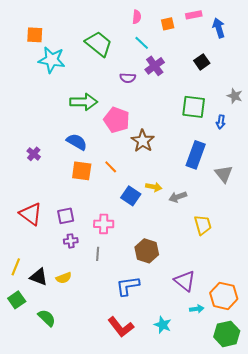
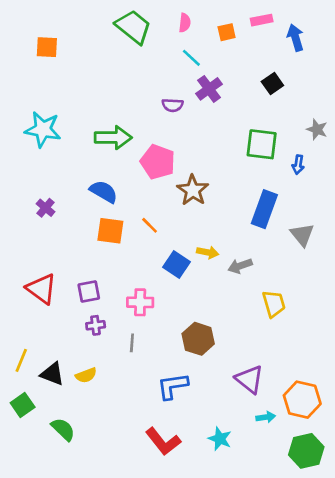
green trapezoid: (99, 44) -> (133, 27), moved
cyan star: (52, 60) -> (43, 129), moved

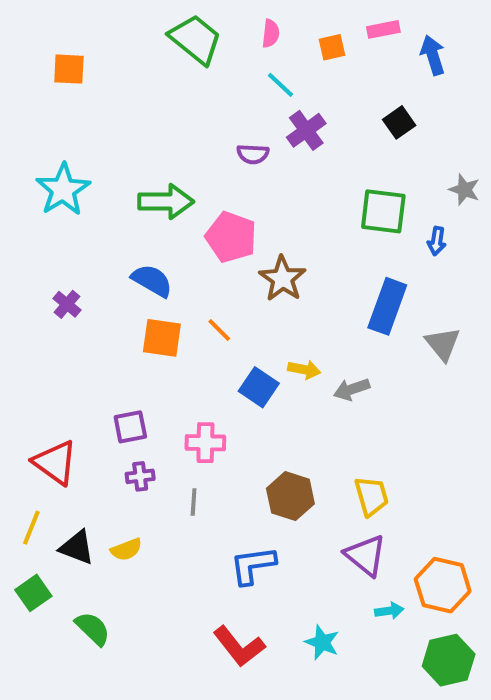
cyan star: (43, 129) -> (63, 190), turned 30
red triangle: (41, 289) -> (55, 462), moved
yellow trapezoid: (274, 304) -> (371, 496), moved

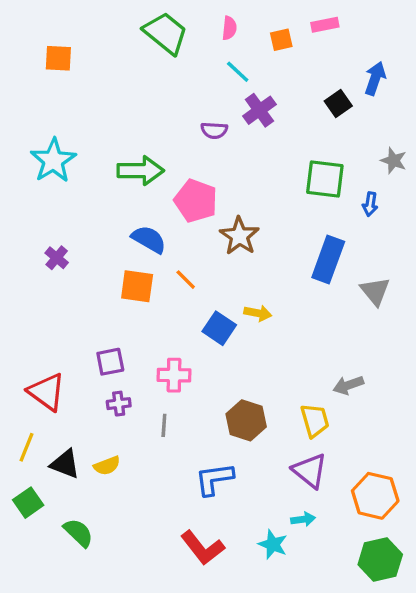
blue arrow: (433, 55) -> (375, 78), moved, turned 36
blue semicircle: (152, 281) -> (149, 239), moved
gray arrow: (352, 389) -> (348, 385), moved
cyan arrow: (389, 611) -> (303, 519), moved

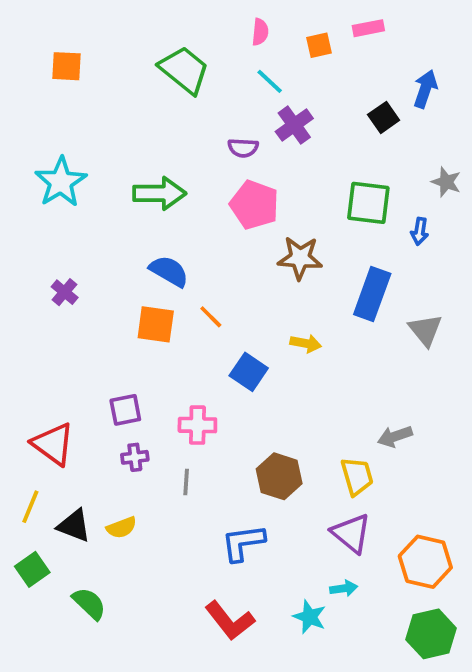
green trapezoid: (166, 33) -> (184, 70), moved
pink pentagon: (196, 201) -> (254, 205), moved
brown star: (239, 236) -> (300, 258), moved, turned -30
yellow arrow: (258, 313) -> (306, 343), moved

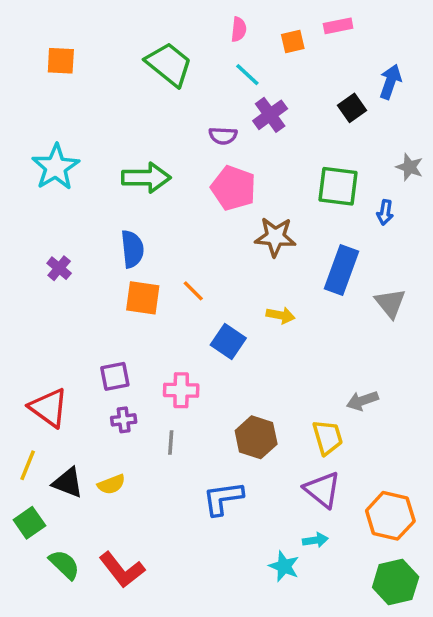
blue semicircle: (169, 271) -> (132, 249), moved, turned 54
green semicircle: (89, 604) -> (64, 565), moved
red L-shape: (230, 621) -> (122, 570), moved

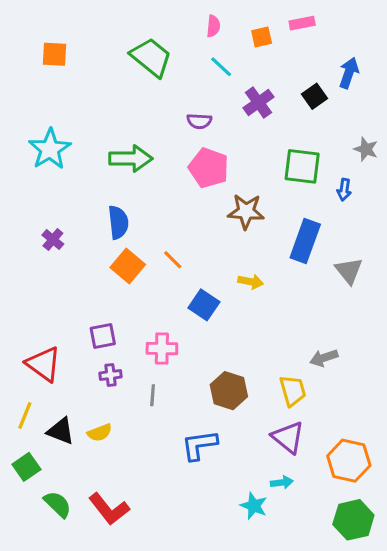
purple cross: (270, 115) -> (258, 102), moved
orange square: (143, 298) -> (128, 266), turned 32

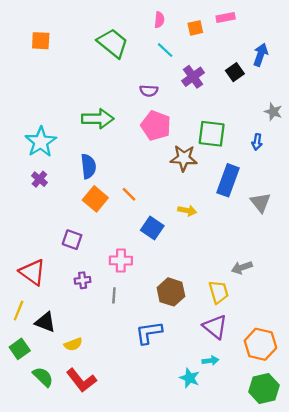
cyan star: (50, 149) -> (41, 142), moved
green square: (302, 166) -> (212, 134), moved
purple square: (103, 336) -> (72, 240), moved, turned 30
yellow semicircle: (100, 433) -> (73, 344), moved

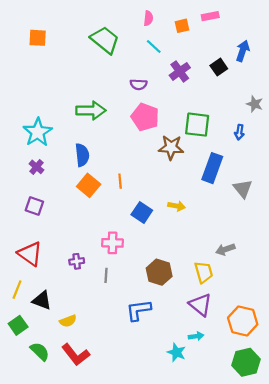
orange line: (129, 194) -> (120, 181), turned 40
yellow arrow: (187, 211) -> (177, 206), moved
purple square: (72, 240) -> (34, 206), moved

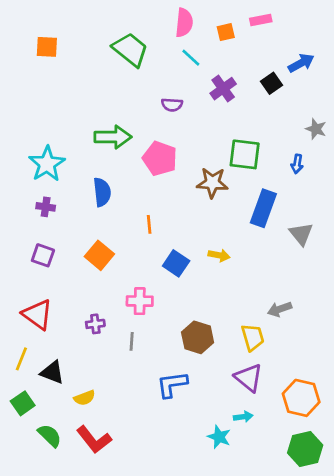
pink semicircle: (148, 18) -> (184, 23), size x1.5
blue arrow: (243, 51) -> (301, 63), turned 42
pink pentagon: (145, 117) -> (160, 159), moved
purple cross: (37, 167) -> (46, 207), turned -32
orange square: (89, 185) -> (99, 255), moved

